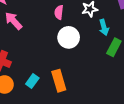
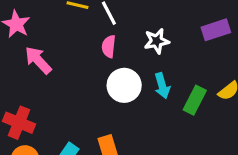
cyan arrow: (104, 27) -> (162, 86), moved

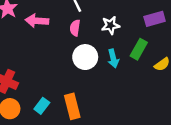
pink arrow: (38, 60) -> (37, 21), moved, turned -45
green rectangle: (195, 100) -> (139, 49), moved

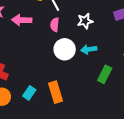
green rectangle: (139, 49) -> (105, 74), moved
cyan arrow: (113, 59) -> (89, 49), turned 98

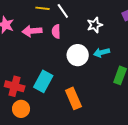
pink semicircle: (55, 25) -> (56, 31), moved
cyan rectangle: (29, 93) -> (43, 81), moved, size x1.5

